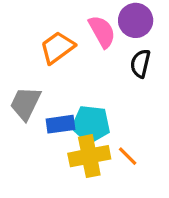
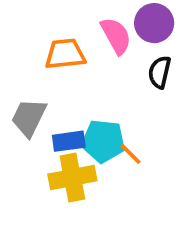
orange trapezoid: (57, 48) -> (65, 54), turned 30
yellow cross: (89, 156) -> (72, 177), moved
orange line: (128, 156) -> (131, 154), moved

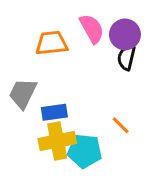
purple circle: (154, 23) -> (125, 34), moved
cyan pentagon: (103, 141) -> (85, 151), moved
orange line: (131, 154) -> (121, 125), moved

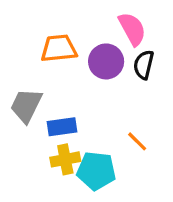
pink semicircle: (92, 29) -> (132, 29), moved
purple circle: (125, 34) -> (106, 61), moved
yellow cross: (57, 141) -> (65, 159), size x0.7

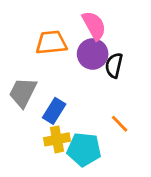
pink semicircle: (132, 29) -> (94, 25), moved
black semicircle: (144, 65) -> (114, 65), moved
blue rectangle: (62, 127) -> (54, 111), turned -50

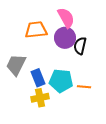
blue rectangle: (54, 111) -> (38, 78), turned -54
orange line: (120, 124) -> (84, 87), turned -40
cyan pentagon: (84, 149) -> (61, 81), moved

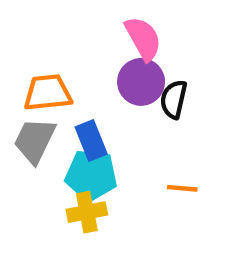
orange trapezoid: (36, 30) -> (48, 93), moved
blue rectangle: (38, 78) -> (91, 141), moved
cyan pentagon: (61, 81) -> (91, 175), moved

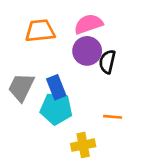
pink semicircle: (143, 38) -> (88, 24), turned -80
orange trapezoid: (48, 93) -> (40, 31), moved
yellow cross: (87, 212) -> (83, 145), moved

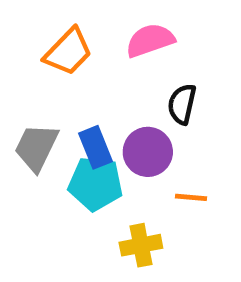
orange trapezoid: (40, 31) -> (68, 52), turned 140
purple circle: (87, 51) -> (148, 152), moved

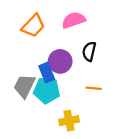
gray trapezoid: (36, 147) -> (24, 86), moved
purple circle: (148, 152) -> (60, 61), moved
orange line: (191, 197) -> (94, 88), moved

